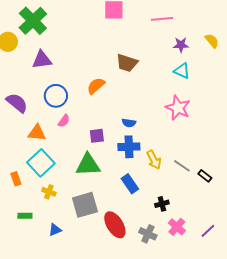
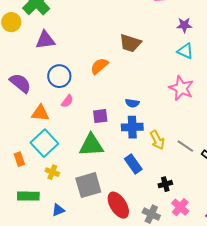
green rectangle: (25, 216) -> (28, 196), size x1.5

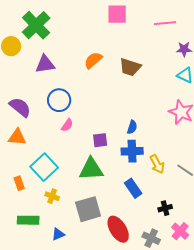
orange semicircle: (99, 66) -> (93, 60), moved
blue semicircle: (132, 103) -> (132, 127), turned -80
orange triangle: (40, 113) -> (17, 137), moved

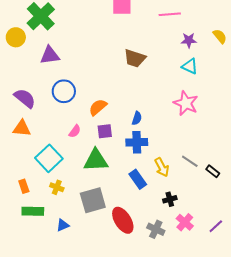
orange semicircle: (93, 60) -> (98, 107), moved
pink semicircle: (67, 125) -> (75, 131), moved
yellow arrow: (157, 164) -> (162, 167), moved
orange rectangle: (19, 183) -> (24, 186), moved

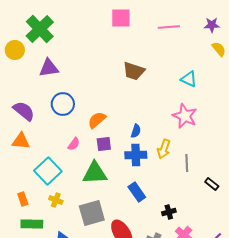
purple star: (189, 40) -> (212, 25), moved
gray line: (190, 161) -> (187, 163), moved, turned 54
yellow arrow: (162, 167) -> (164, 149), moved, turned 48

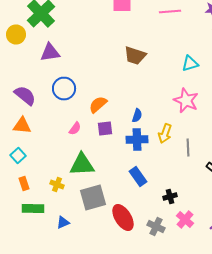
cyan triangle: (189, 79) -> (190, 64), turned -42
cyan square: (48, 171) -> (18, 156), moved, size x0.6
green triangle: (95, 173) -> (82, 164), moved

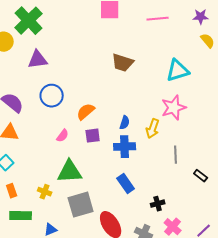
cyan triangle: (190, 64) -> (178, 71), size x1.4
pink star: (186, 100) -> (174, 108), turned 30
yellow arrow: (165, 134) -> (153, 129), moved

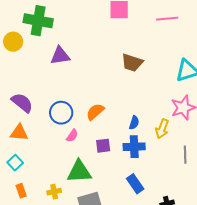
green cross: (29, 21) -> (38, 21), turned -36
purple triangle: (38, 60) -> (60, 56), moved
blue circle: (52, 96) -> (61, 113), moved
purple square: (93, 136) -> (103, 146), moved
yellow cross: (45, 192) -> (54, 192), turned -32

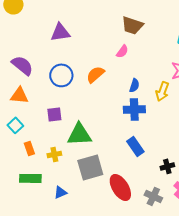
purple triangle: (60, 56) -> (60, 32), moved
pink semicircle: (72, 136) -> (122, 51), moved
purple square: (103, 146) -> (54, 114), moved
orange rectangle: (21, 191) -> (29, 148), moved

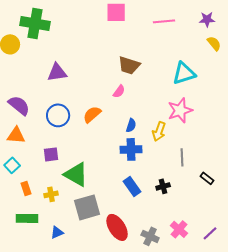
green triangle: (79, 134) -> (76, 174), turned 32
black cross: (167, 166) -> (163, 186), moved

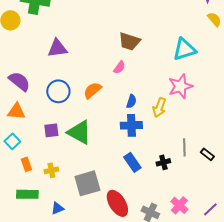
gray line: (182, 157) -> (184, 147), moved
green triangle: (76, 174) -> (79, 132), moved

